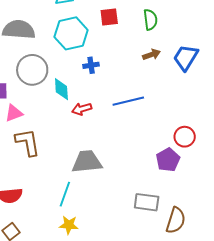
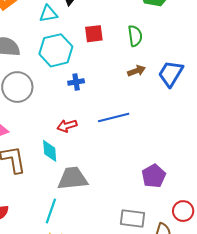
cyan diamond: (61, 89) -> (50, 151), moved
red circle: (185, 137) -> (183, 211), moved

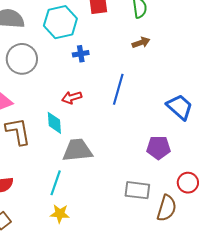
blue trapezoid: (171, 74) -> (180, 107), moved, turned 100
blue line: (114, 118) -> (118, 89), turned -60
purple pentagon: (154, 176) -> (158, 148), turned 30

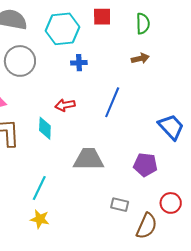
gray trapezoid: (77, 150) -> (89, 159), moved
gray rectangle: (137, 190) -> (120, 205), size x0.7

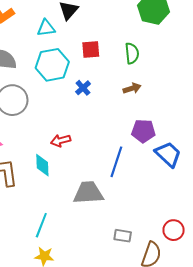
blue cross: (79, 63) -> (83, 88), moved, turned -35
blue line: (112, 102) -> (116, 162), moved
purple pentagon: (145, 165) -> (143, 131), moved

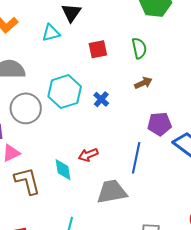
cyan hexagon: (52, 65) -> (65, 92), moved
blue cross: (83, 88) -> (101, 99), moved
red arrow: (61, 141) -> (88, 155), moved

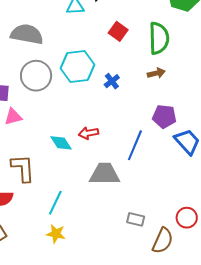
green semicircle: (139, 48) -> (159, 38), size x1.5
red square: (98, 49) -> (118, 31), turned 36
cyan diamond: (63, 170) -> (61, 143), turned -35
brown L-shape: (27, 181) -> (23, 168), moved

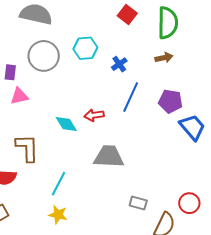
cyan hexagon: (77, 67) -> (85, 48), size x0.7
blue line: (135, 145) -> (131, 97), moved

